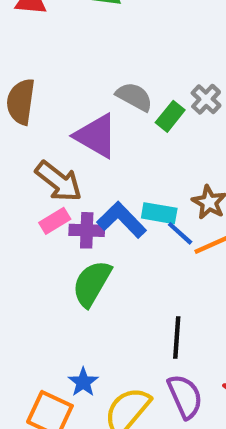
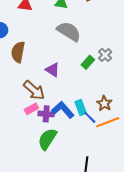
gray semicircle: (134, 97) -> (69, 31), moved, size x1.4
purple triangle: (96, 136) -> (53, 70), size x0.7
cyan rectangle: (159, 213) -> (81, 108), turned 56

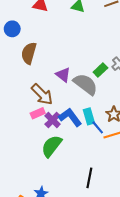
gray semicircle: (69, 31) -> (85, 84), moved
purple cross: (46, 114) -> (53, 120), turned 35

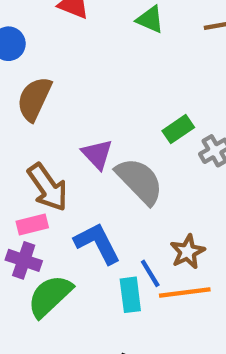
green rectangle: (100, 70) -> (178, 129), moved
cyan rectangle: (89, 116) -> (130, 295), moved
purple cross: (53, 120) -> (24, 260), moved, turned -35

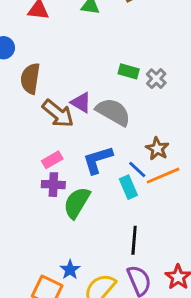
green rectangle: (178, 129) -> (129, 71), turned 66
brown arrow: (48, 187) -> (58, 114), moved
blue L-shape: (97, 243) -> (98, 160), turned -64

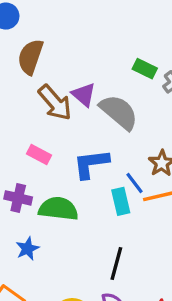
pink rectangle: (52, 160) -> (39, 155), turned 48
purple cross: (53, 185) -> (18, 198), moved
green semicircle: (77, 203) -> (58, 209), turned 56
blue star: (70, 270) -> (27, 249), moved

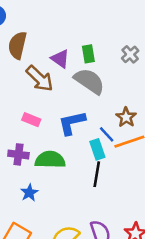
green rectangle: (145, 69) -> (88, 54), moved, turned 60
purple triangle: (84, 95) -> (60, 59), moved
black line: (116, 263) -> (97, 174), moved

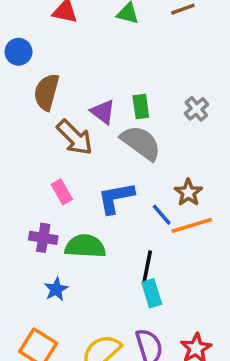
pink rectangle: (31, 120) -> (62, 192), turned 36
cyan rectangle: (97, 149) -> (152, 293), moved

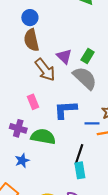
blue circle: (18, 52) -> (30, 18), moved
brown semicircle: (46, 92) -> (31, 40), turned -35
green rectangle: (141, 106) -> (88, 56), turned 32
blue line: (162, 215) -> (92, 123), turned -56

